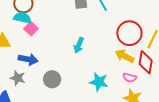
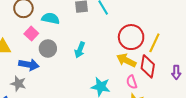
cyan semicircle: (22, 18) -> (51, 18), moved
pink semicircle: (130, 78) -> (132, 82), turned 56
gray circle: (52, 79) -> (48, 49), moved

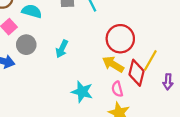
yellow line: (154, 43) -> (150, 60), moved

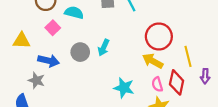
gray circle: (26, 45) -> (80, 52), moved
yellow line: (150, 60) -> (188, 56), turned -42
red diamond: (137, 73) -> (177, 82), moved

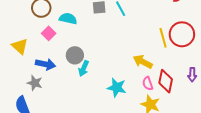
red circle: (159, 36) -> (182, 34), moved
yellow triangle: (22, 41) -> (20, 46), turned 42
cyan arrow: (104, 48) -> (84, 68), moved
yellow line: (188, 56) -> (163, 38), moved

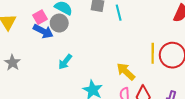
gray circle: (75, 55) -> (59, 23), moved
blue arrow: (46, 64) -> (43, 31), moved

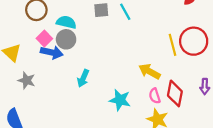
gray star: (12, 63) -> (27, 80), moved

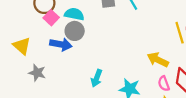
pink square: (44, 38) -> (51, 18), moved
cyan arrow: (83, 78) -> (97, 78), moved

